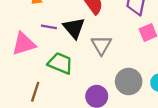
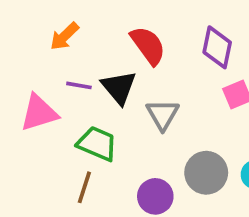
brown line: (35, 92) -> (84, 187), moved

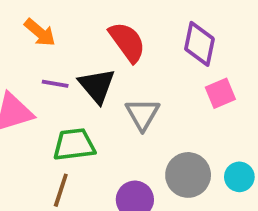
orange arrow: (64, 36) -> (40, 32), turned -96
green trapezoid: (97, 144) -> (74, 145), turned -30

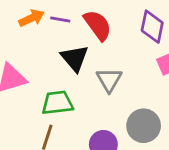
orange arrow: (40, 32) -> (32, 18), turned -65
purple line: (55, 84) -> (60, 19), moved

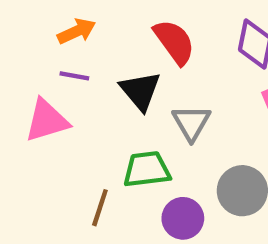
purple line: (60, 19) -> (74, 76), moved
green trapezoid: (57, 103) -> (147, 169), moved

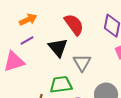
purple line: (74, 76) -> (27, 41), turned -40

